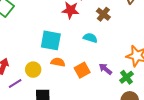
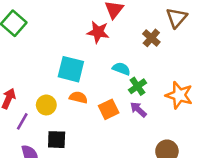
brown cross: (103, 14) -> (151, 38), moved
green cross: (127, 77) -> (137, 86), moved
purple line: (15, 83) -> (22, 121), turned -32

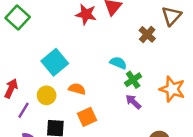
red star: (98, 32) -> (86, 14), moved
cyan square: (71, 69) -> (55, 62), moved, turned 35
orange square: (109, 109) -> (87, 117), moved

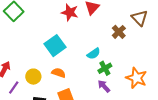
brown triangle: (171, 16) -> (140, 18), turned -30
cyan square: (55, 62) -> (55, 46), moved
cyan semicircle: (118, 63) -> (94, 54), turned 120

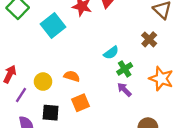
brown cross: (119, 32) -> (149, 39), moved
cyan square: (55, 46) -> (53, 25), moved

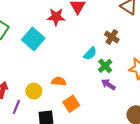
brown cross: (149, 39) -> (112, 37), moved

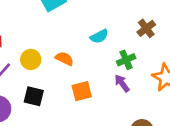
cyan semicircle: (90, 54) -> (99, 36), moved
orange square: (71, 104) -> (82, 91), moved

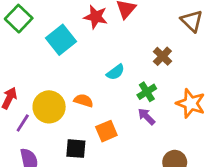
yellow circle: (31, 59) -> (49, 107), size x1.5
black square: (34, 96) -> (76, 149), moved

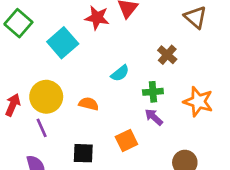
green cross: (147, 92) -> (153, 92), turned 30
yellow circle: (49, 107) -> (46, 97), moved
purple line: (23, 123) -> (42, 128), moved, turned -54
orange square: (106, 131) -> (126, 140), moved

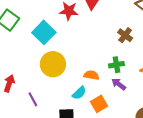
cyan semicircle: (120, 73) -> (79, 93), moved
yellow circle: (46, 97) -> (53, 64), moved
orange semicircle: (89, 104) -> (91, 75), moved

